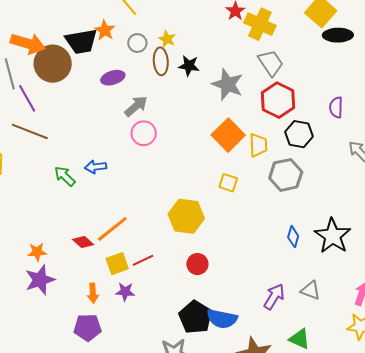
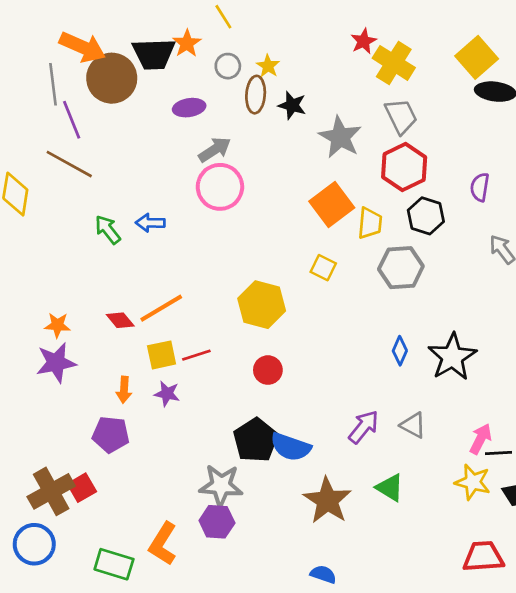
pink circle: (144, 133) -> (220, 187), size x1.4

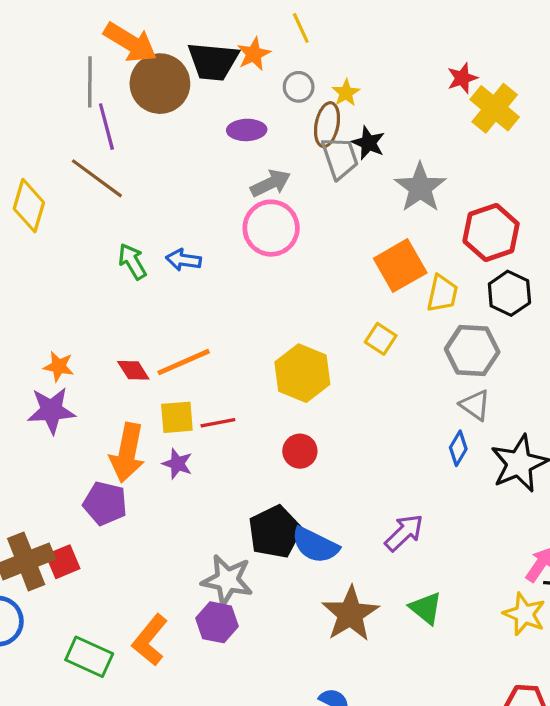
gray trapezoid: (401, 116) -> (340, 158), moved
orange arrow: (124, 390) -> (127, 453), size x1.8
gray triangle: (413, 425) -> (475, 405), moved

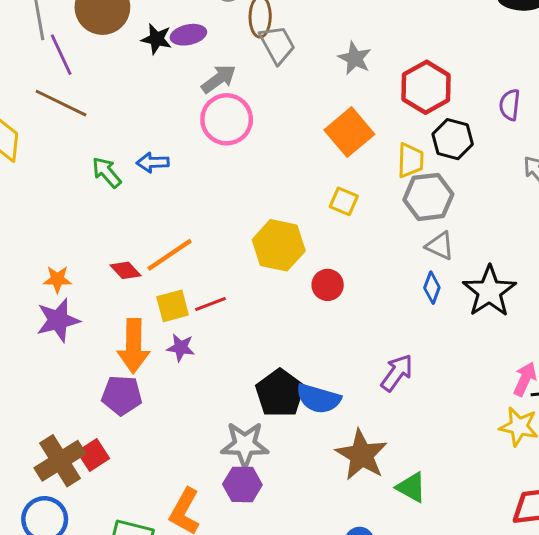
black star: (368, 143) -> (157, 39), moved
gray star: (420, 188) -> (355, 58), size x0.7
yellow trapezoid: (442, 293) -> (411, 160), moved
red circle: (300, 451) -> (328, 285), moved
green triangle: (426, 608) -> (411, 487), moved

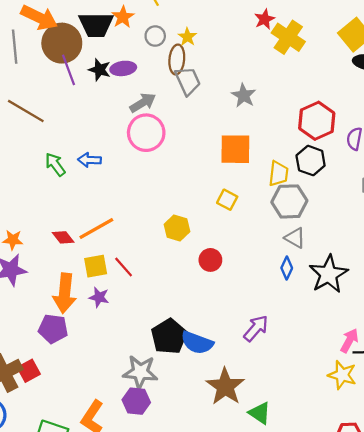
purple line: (61, 55) -> (68, 70), moved
red hexagon: (426, 87) -> (317, 121), moved
orange square: (349, 132) -> (235, 149), turned 36
yellow hexagon: (279, 245) -> (177, 228), size x0.7
red line: (211, 304) -> (124, 267), turned 65

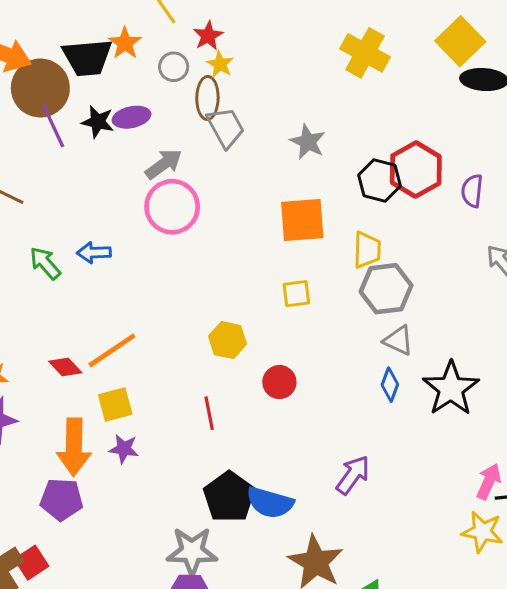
red star: (265, 19) -> (208, 36), moved
black hexagon: (311, 161) -> (380, 180), moved
yellow square: (227, 200) -> (296, 294), turned -30
red line: (124, 267) -> (209, 413), moved, turned 35

